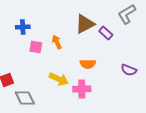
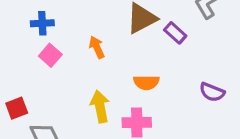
pink square: (36, 47) -> (50, 55), moved, turned 32
yellow arrow: (59, 79) -> (100, 106), turned -126

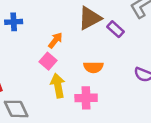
orange arrow: (97, 47) -> (55, 40), turned 63
pink square: (50, 55) -> (48, 61), moved

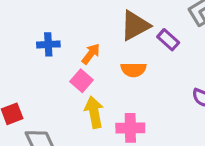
blue cross: (14, 22) -> (48, 44), moved
orange semicircle: (93, 67) -> (133, 70), moved

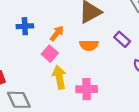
purple rectangle: (168, 40) -> (122, 39), moved

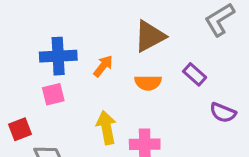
blue cross: (25, 26) -> (58, 56), size x1.5
pink square: (50, 54) -> (53, 94), moved, turned 35

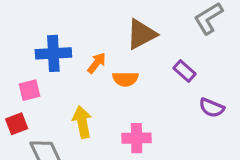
orange semicircle: (148, 83) -> (125, 79), moved
pink square: (53, 94) -> (29, 90), moved
yellow arrow: (106, 128) -> (82, 122), moved

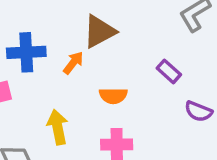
brown triangle: (141, 34) -> (99, 31), moved
orange semicircle: (125, 79) -> (113, 96), moved

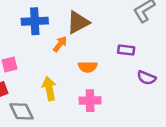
blue cross: (26, 52) -> (35, 21), moved
purple rectangle: (169, 71) -> (126, 50), turned -35

